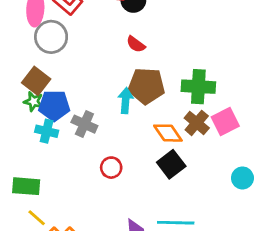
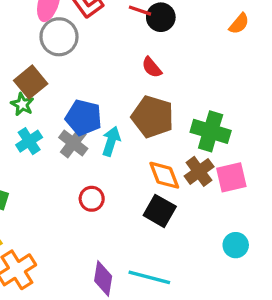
cyan arrow: (126, 101) -> (111, 141), moved
blue pentagon: (54, 106) -> (84, 118), moved
cyan cross: (47, 131) -> (29, 141), turned 30
black square: (171, 164) -> (160, 211), turned -36

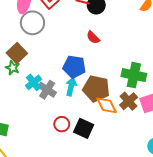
brown pentagon: (153, 117) -> (96, 89), moved
blue pentagon: (84, 118) -> (74, 67), moved
cyan cross: (29, 141) -> (34, 82), moved
black square: (160, 211) -> (84, 128), moved

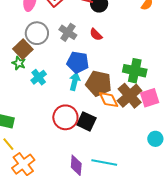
gray circle: (32, 23) -> (37, 33), moved
gray cross: (47, 90) -> (68, 32), moved
brown cross: (129, 101) -> (130, 96), size x1.4
red circle: (62, 124) -> (65, 117), size x1.6

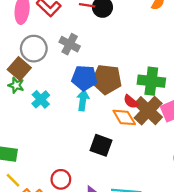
red semicircle: (96, 34) -> (131, 102), moved
brown pentagon: (99, 84) -> (107, 79), moved
red circle: (65, 117) -> (61, 179), moved, size x0.7

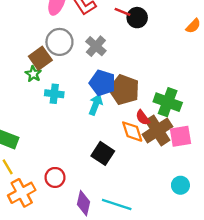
cyan cross: (41, 99) -> (54, 94), turned 36

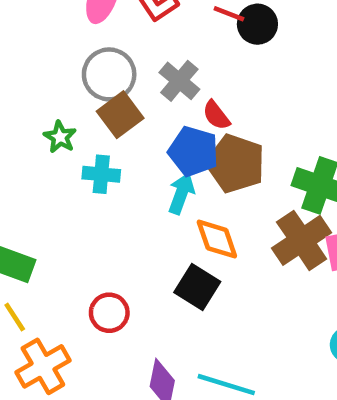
brown square: (40, 58) -> (120, 115), moved
red semicircle: (143, 118) -> (216, 115), moved
orange diamond: (132, 132) -> (217, 239), moved
red circle: (55, 177) -> (109, 313), moved

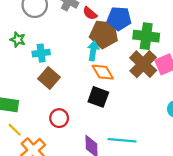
brown square: (120, 115) -> (49, 78), moved
blue pentagon: (193, 151) -> (119, 19), moved
cyan arrow: (181, 193) -> (93, 51), moved

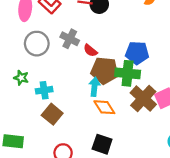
blue pentagon: (119, 19) -> (137, 53), moved
green cross: (146, 36) -> (128, 73), moved
black square: (98, 97) -> (102, 144), moved

